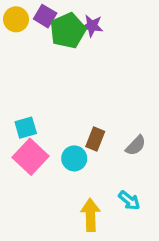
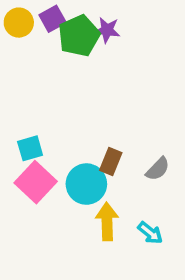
purple square: (45, 16) -> (53, 19), turned 30
cyan circle: (74, 158) -> (86, 184), size x1.4
yellow arrow: (90, 215) -> (107, 222), moved

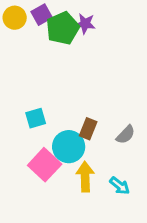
cyan square: (30, 148) -> (36, 118), moved
pink square: (36, 182) -> (45, 165), moved

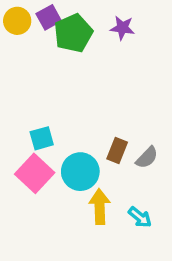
purple star: (85, 24) -> (122, 28), moved
brown rectangle: (88, 129) -> (117, 151), moved
pink square: (45, 165) -> (35, 173), moved

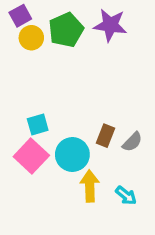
purple square: (49, 17) -> (20, 16), moved
yellow circle: (17, 21) -> (31, 38), moved
purple star: (122, 28) -> (110, 25), size x1.5

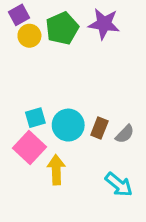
cyan circle: (72, 154) -> (68, 125), moved
yellow arrow: (90, 186) -> (56, 170), moved
cyan arrow: (126, 196) -> (119, 185), size x1.4

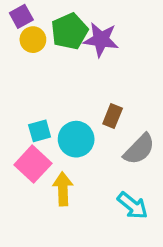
purple star: (104, 24) -> (101, 40), moved
brown rectangle: (99, 128) -> (113, 116), moved
gray semicircle: (125, 134) -> (139, 149), size x1.5

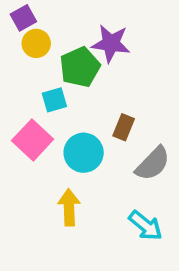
green pentagon: (69, 31) -> (80, 67), moved
cyan square: (40, 131) -> (54, 100), moved
pink square: (33, 164) -> (33, 140), moved

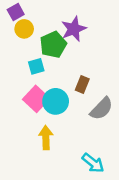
purple star: (111, 43) -> (74, 29), turned -30
pink square: (33, 140) -> (36, 99), moved
cyan arrow: (145, 226) -> (93, 163), moved

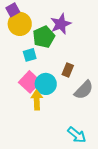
yellow circle: (24, 29) -> (20, 24), size x1.5
yellow arrow: (46, 138) -> (37, 100), moved

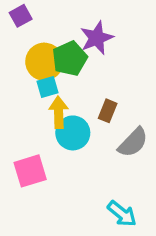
yellow circle: (20, 24) -> (44, 62), moved
pink square: (30, 82) -> (30, 171), moved, turned 30
yellow arrow: (37, 100) -> (59, 112), moved

